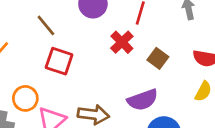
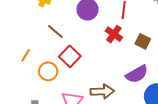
red square: (59, 61) -> (70, 56), turned 35
orange circle: (25, 98) -> (48, 71), moved

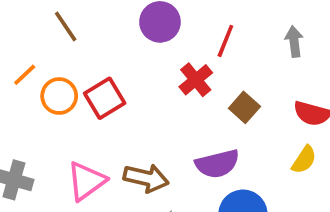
brown line: (55, 32) -> (66, 26), moved
orange circle: (48, 71) -> (59, 96), moved

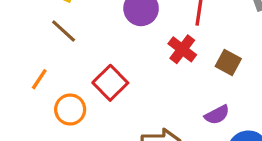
orange circle: (59, 96) -> (70, 109), moved
purple semicircle: (217, 164) -> (217, 115), size x0.7

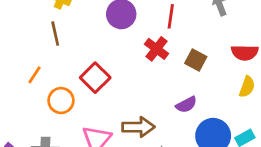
brown line: (64, 31) -> (55, 34), turned 35

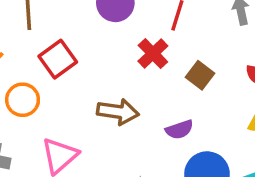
red square: (95, 78) -> (58, 59), moved
brown arrow: (138, 127) -> (118, 112), moved

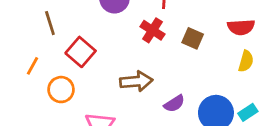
purple semicircle: (179, 130) -> (174, 104), moved

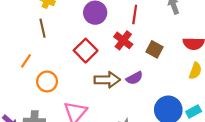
red square: (81, 52) -> (86, 51), moved
purple semicircle: (174, 104) -> (134, 78), moved

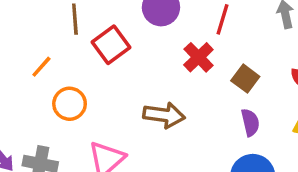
red square: (86, 51) -> (111, 45), moved
purple semicircle: (134, 78) -> (250, 122), moved, turned -84

